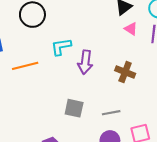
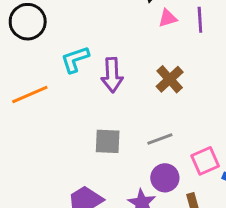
pink triangle: (131, 29) -> (168, 18), turned -40
brown cross: (125, 72) -> (170, 79), turned 36

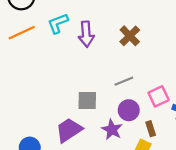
orange line: (30, 94) -> (22, 33), moved
gray square: (108, 141) -> (87, 100), moved

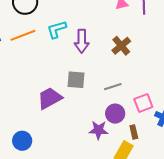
gray square: (87, 100) -> (76, 80), moved
purple trapezoid: (69, 130) -> (50, 98), moved
purple star: (112, 130) -> (99, 130), turned -30

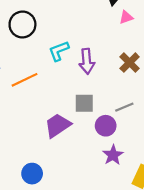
orange line: (23, 35) -> (24, 80), moved
purple circle: (115, 114) -> (106, 126), moved
purple star: (99, 130) -> (113, 155), turned -30

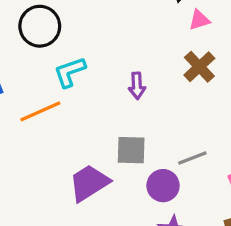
cyan L-shape: (59, 51) -> (70, 72), moved
purple arrow: (87, 61) -> (137, 86), size x0.7
brown cross: (130, 63) -> (199, 67), moved

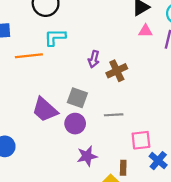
brown cross: (199, 67) -> (117, 71), moved
purple trapezoid: (89, 183) -> (45, 110), turned -124
purple circle: (163, 186) -> (75, 124), moved

